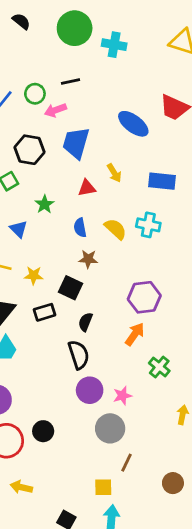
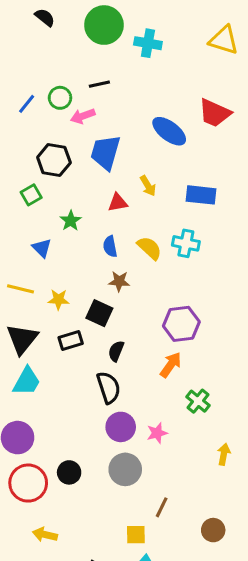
gray circle: (110, 428) -> (125, 469), moved

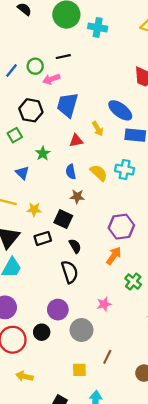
blue ellipse: (169, 131) -> (120, 110), moved
black semicircle: (116, 351) -> (75, 246), turned 128
purple circle: (121, 427) -> (58, 310), moved
yellow square: (136, 535) -> (79, 370), moved

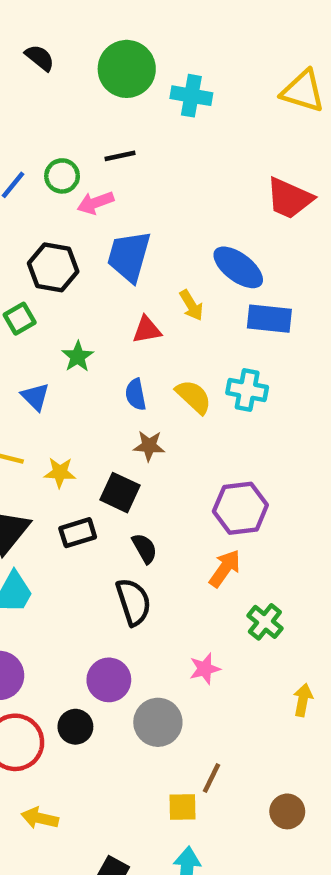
yellow square: (79, 370) -> (182, 807), moved

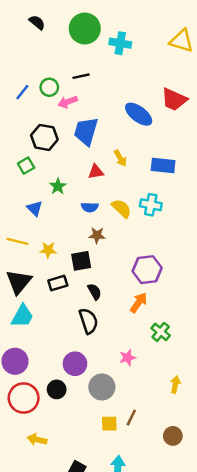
blue ellipse: (238, 267) -> (139, 114), moved
blue semicircle: (136, 394) -> (90, 207), turned -77
black square: (120, 493) -> (81, 261), turned -35
yellow arrow: (303, 700) -> (175, 385), moved
yellow square: (182, 807) -> (109, 424), moved

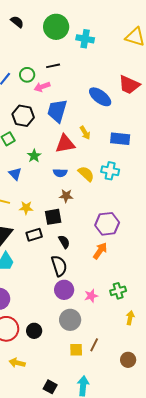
red triangle: (96, 172) -> (65, 144), size x1.5
green cross: (161, 332) -> (118, 291), moved, turned 35
purple circle: (75, 364) -> (64, 290), moved
black circle: (57, 389) -> (34, 331), moved

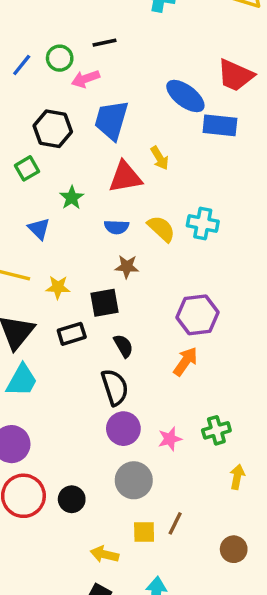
blue rectangle: (120, 139) -> (220, 125), moved
yellow arrow: (17, 363) -> (104, 554), moved

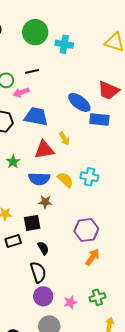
blue trapezoid: (111, 120) -> (36, 117), turned 85
blue semicircle: (117, 227) -> (39, 179), size x1.5
orange arrow: (185, 361) -> (92, 257), moved

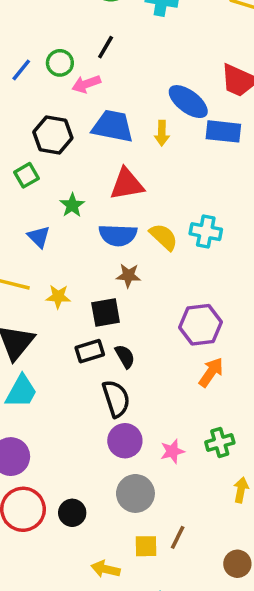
black line: (32, 71) -> (106, 47), turned -48
yellow arrow: (64, 139) -> (162, 133), moved, turned 32
black rectangle: (13, 241) -> (90, 351), moved

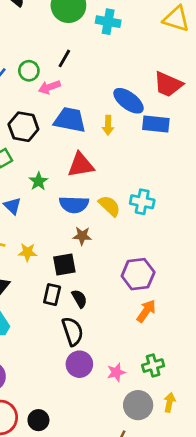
black rectangle: (90, 351) -> (52, 295), turned -60
gray circle: (135, 493) -> (138, 405), moved

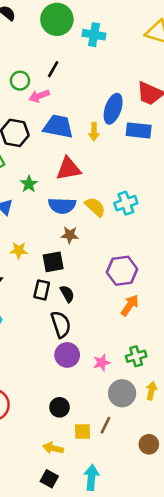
blue ellipse: (129, 101) -> (113, 109), turned 72
cyan cross: (142, 202) -> (126, 203), turned -30
black circle: (38, 420) -> (60, 407), moved

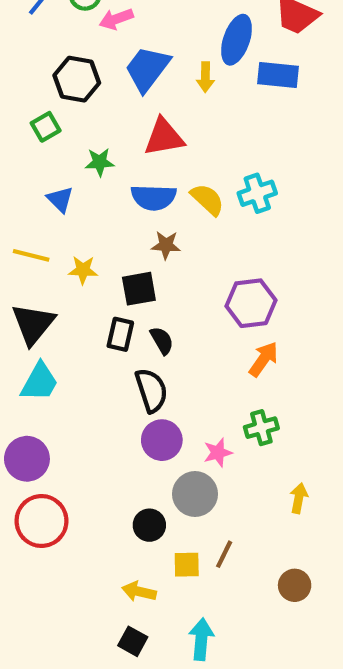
blue trapezoid: (58, 127) -> (147, 69), turned -64
green star: (29, 184) -> (100, 162), turned 30
green cross: (136, 356) -> (261, 428), moved
gray circle: (122, 393) -> (195, 494), moved

